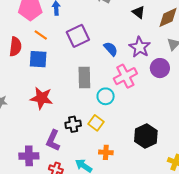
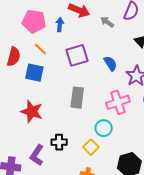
blue semicircle: (111, 49) -> (110, 63), moved
cyan circle: (106, 96) -> (104, 128), moved
yellow square: (96, 123) -> (91, 147), moved

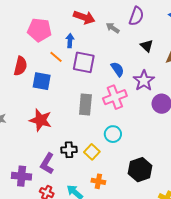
blue arrow: (60, 25) -> (70, 41), moved
orange line: (40, 49) -> (56, 57), moved
purple square: (77, 55) -> (84, 62), turned 30
pink cross: (118, 102) -> (115, 97), moved
yellow square: (91, 147) -> (92, 152), moved

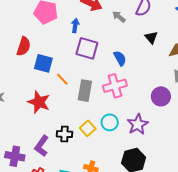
orange line: (56, 57) -> (62, 79), moved
purple star: (144, 81) -> (138, 124), moved
yellow square: (92, 152) -> (88, 128), moved

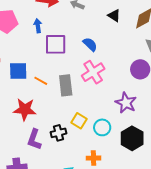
cyan circle: (110, 122) -> (102, 127), moved
purple L-shape: (42, 146) -> (34, 139), moved

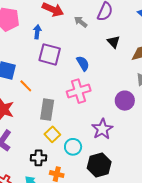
gray rectangle: (66, 85) -> (47, 110), moved
black cross: (58, 133) -> (38, 158), moved

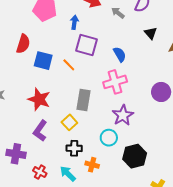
orange line: (26, 86) -> (69, 65), moved
purple star: (102, 129) -> (123, 115), moved
yellow square: (52, 134) -> (69, 122), moved

